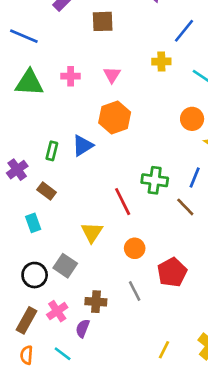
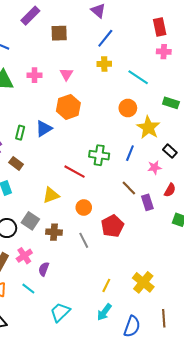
blue line: (184, 31) -> (105, 38), moved
red line: (123, 202) -> (75, 172), turned -35
brown line: (185, 207) -> (129, 188), moved
yellow triangle: (92, 232) -> (51, 195), turned 36
brown cross: (96, 302) -> (54, 232), moved

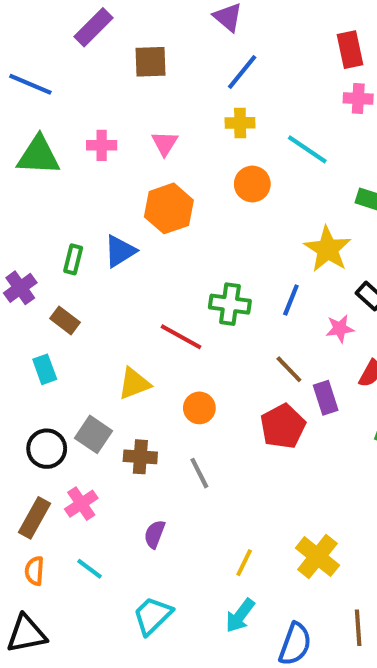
orange circle: (128, 108) -> (252, 184), moved
red pentagon: (112, 226) -> (283, 426), moved
purple semicircle: (44, 269) -> (155, 534), moved

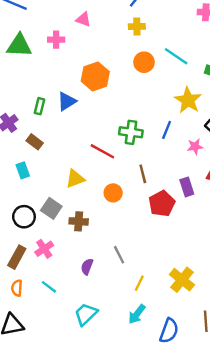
pink triangle: (165, 143) -> (83, 19), moved, turned -42
cyan line: (307, 149) -> (176, 56), moved
brown line: (289, 369) -> (143, 174), moved, turned 30
gray line: (199, 473) -> (119, 255), moved

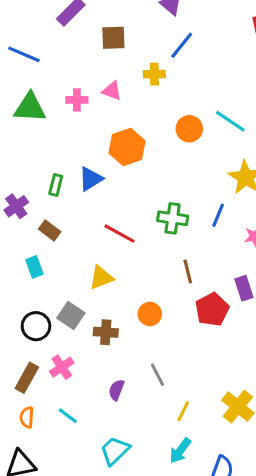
pink triangle: (83, 19) -> (112, 91), moved
yellow cross: (137, 27) -> (154, 74), moved
red line: (102, 151) -> (119, 234), moved
orange circle: (113, 193) -> (150, 314), moved

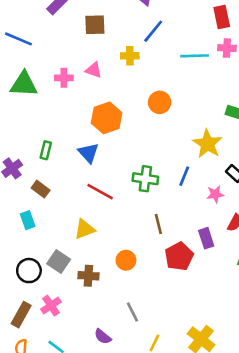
cyan line: (230, 121) -> (195, 56), moved, turned -36
blue triangle: (91, 179) -> (88, 153), moved, turned -40
purple semicircle: (116, 390) -> (103, 337), moved, turned -72

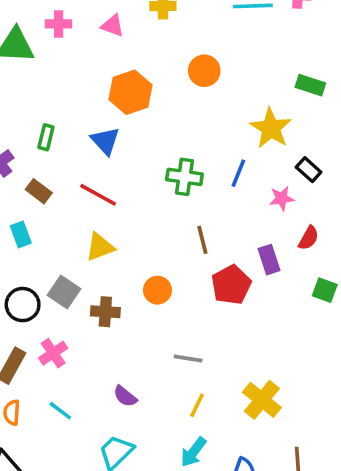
pink cross: (64, 78) -> (59, 24), moved
red line: (100, 192) -> (98, 195), moved
gray line: (132, 312) -> (188, 359), moved, turned -54

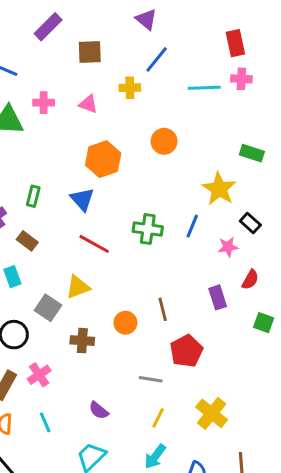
red line: (98, 195) -> (94, 244), moved
brown line: (202, 240) -> (163, 309), moved
red pentagon: (231, 285) -> (186, 351), moved
gray square: (64, 292) -> (48, 308), moved
cyan line: (60, 411) -> (45, 422), turned 30

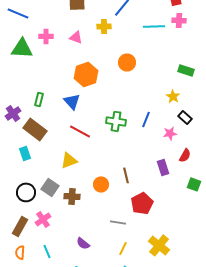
yellow star: (219, 189) -> (173, 96), moved, size x0.6
brown rectangle: (27, 241) -> (35, 129), size x1.6
gray square: (48, 308) -> (50, 187), moved

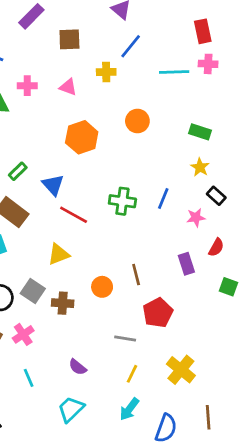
green rectangle: (186, 70) -> (200, 132), moved
green rectangle: (39, 99) -> (18, 171), turned 32
blue triangle: (72, 101) -> (53, 185), moved

